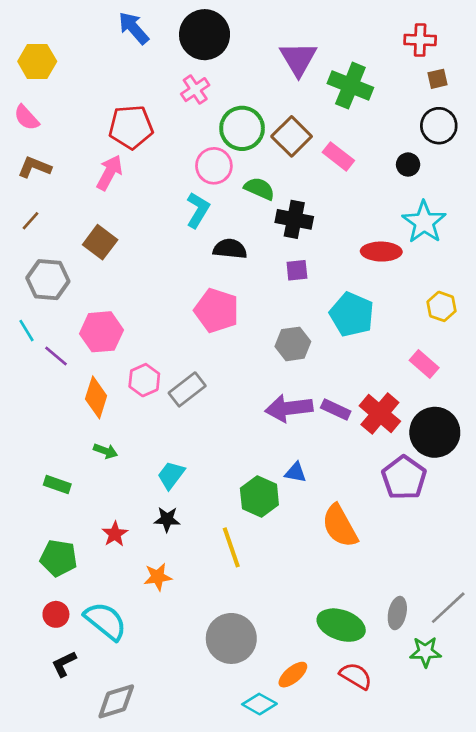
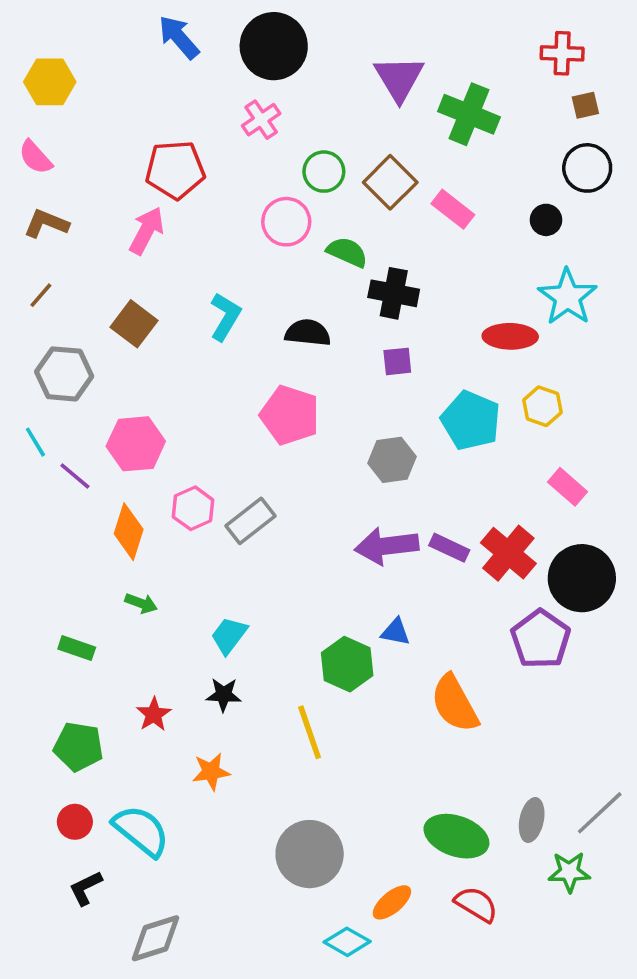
green circle: (242, 128) -> (324, 172), size x0.7
cyan L-shape: (198, 210) -> (225, 317), moved
yellow hexagon: (441, 306) -> (542, 406), moved

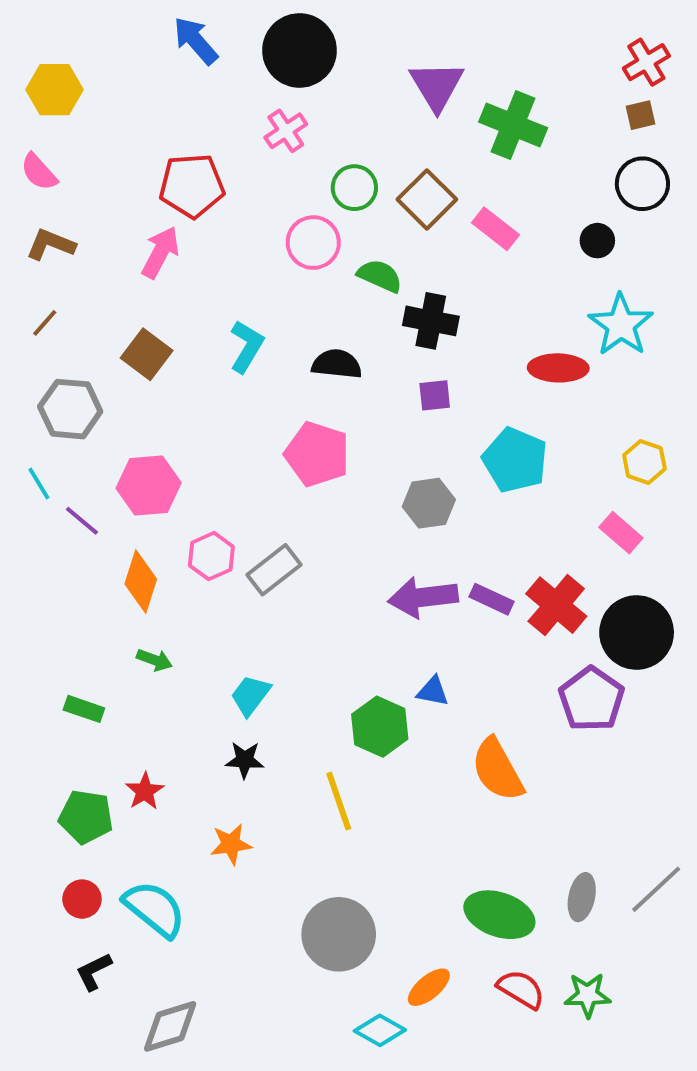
red cross: (562, 53) -> (646, 62), moved, turned -33
yellow hexagon: (542, 406) -> (644, 462), moved
red star: (154, 714) -> (145, 791), moved
green star: (569, 872) -> (588, 995), moved

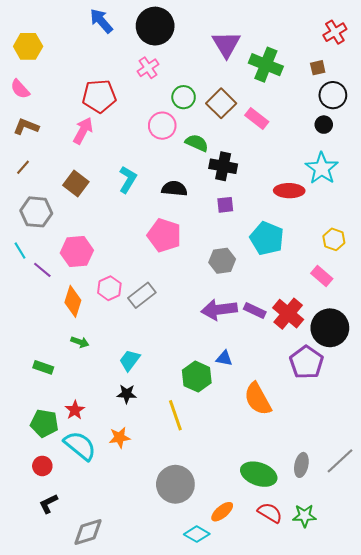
brown square: (640, 115) -> (318, 68), moved
black circle: (597, 241) -> (324, 125), moved
cyan semicircle: (154, 909) -> (80, 446), moved

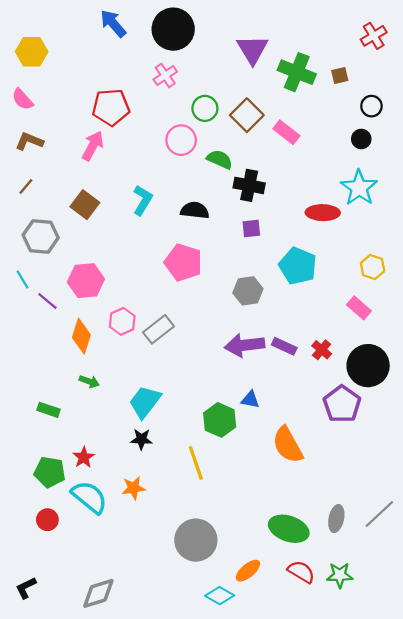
brown square: (318, 68) -> (340, 76), moved
black circle: (333, 95) -> (371, 106), size x0.7
red cross: (288, 314) -> (322, 350), size x0.6
cyan trapezoid: (130, 360) -> (145, 402), size x1.4
black L-shape: (48, 504) -> (26, 588), moved

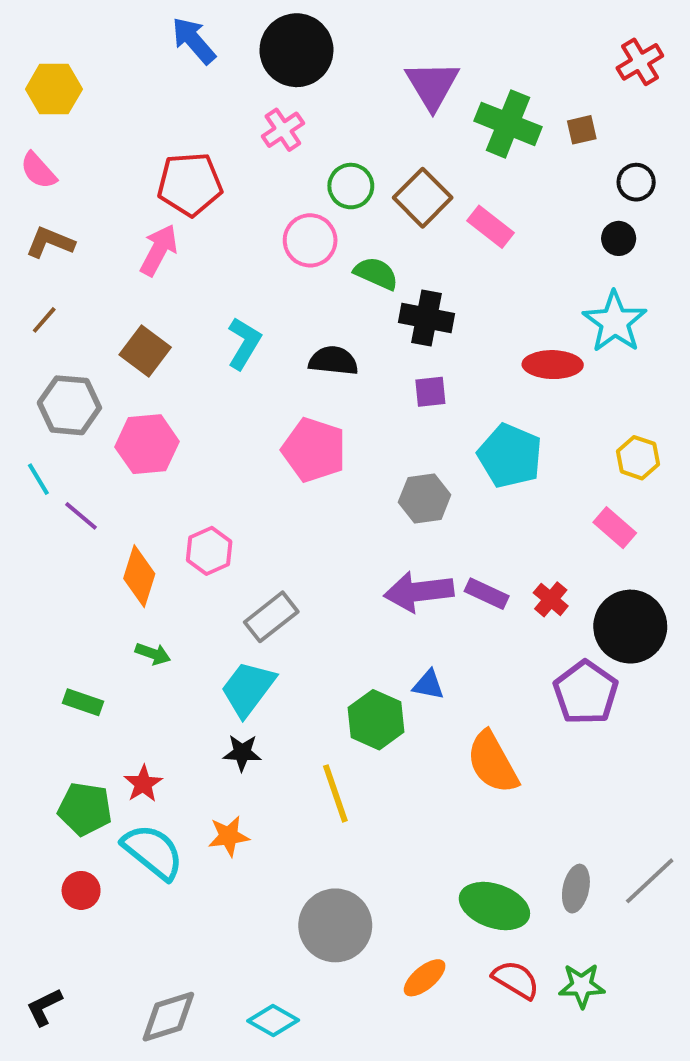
pink hexagon: (86, 281) -> (147, 444), moved
gray rectangle: (158, 329) -> (271, 617), moved
cyan diamond: (220, 596) -> (273, 1021), moved

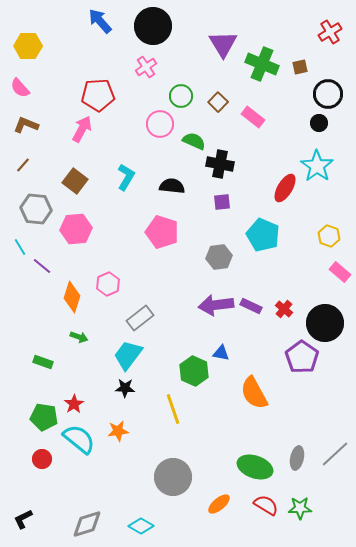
black circle: (636, 182) -> (328, 94), size x1.5
brown square: (423, 198) -> (218, 102), size x0.7
red ellipse: (553, 365) -> (285, 188), turned -60
pink rectangle: (615, 528) -> (340, 272), moved

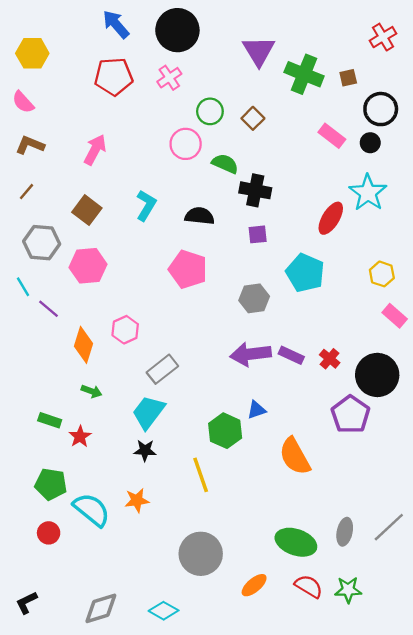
red pentagon: (98, 95) -> (114, 77), moved
pink rectangle: (253, 117) -> (332, 136), moved
blue triangle: (221, 353) -> (256, 410), turned -30
red star: (74, 404) -> (80, 437), moved

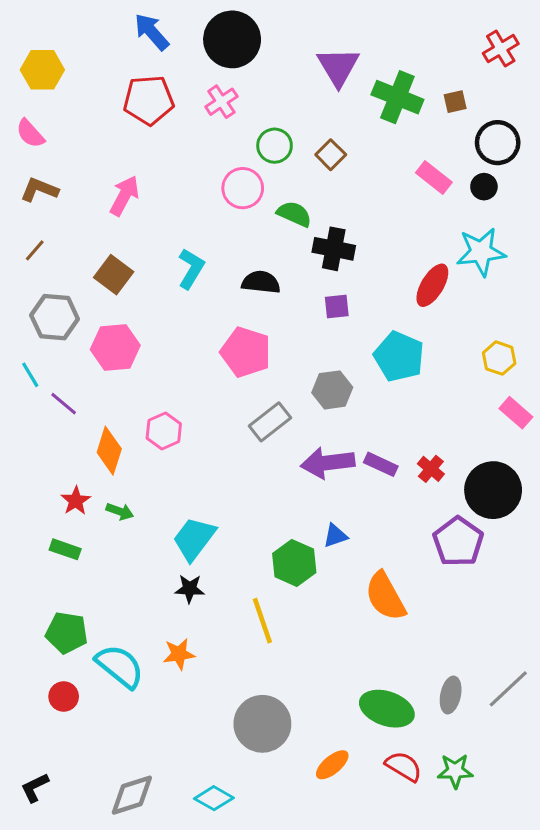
cyan star: (368, 193) -> (481, 252), turned 30
gray rectangle: (162, 369) -> (270, 422), moved
red star: (80, 437) -> (76, 501), moved

